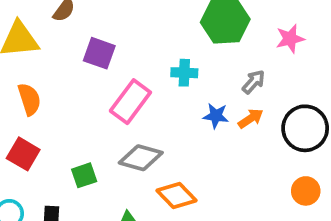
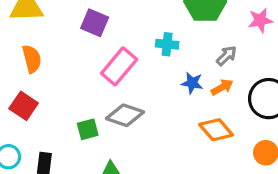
green square: (84, 175) -> (88, 129), moved
orange diamond: (176, 195) -> (216, 130), moved

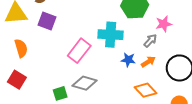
pink star: (260, 20) -> (164, 24), moved
purple square: (95, 23) -> (47, 21), moved
cyan cross: (167, 44) -> (111, 35), size x1.6

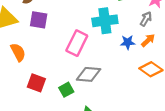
red square: (17, 80) -> (36, 83), moved

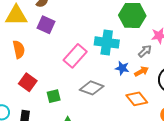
gray diamond: (89, 74) -> (92, 88), moved

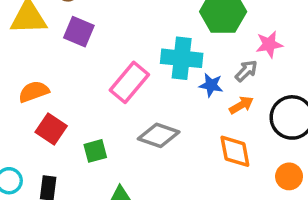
orange semicircle: (19, 49) -> (34, 92), moved, turned -96
blue star: (122, 68) -> (211, 85), moved
orange diamond: (137, 99) -> (235, 151), turned 30

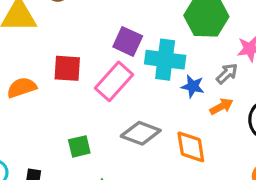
purple square: (79, 32) -> (128, 41), moved
red square: (51, 129) -> (67, 68), moved, turned -32
orange diamond: (235, 151) -> (191, 147), moved

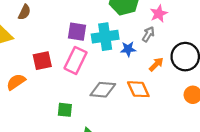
orange arrow: (221, 106) -> (156, 64), moved
green square: (79, 146) -> (65, 110), turned 35

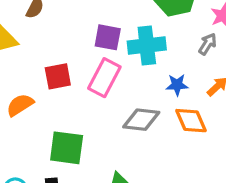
blue star: (128, 49) -> (177, 85), moved
green square: (65, 110) -> (67, 148), moved, size x1.6

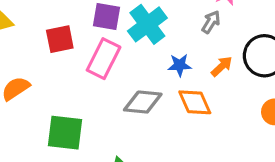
cyan cross: (147, 45) -> (147, 24), turned -30
red square: (58, 76) -> (60, 39), moved

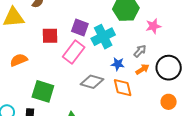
gray arrow: (211, 22) -> (140, 51), moved

